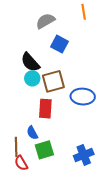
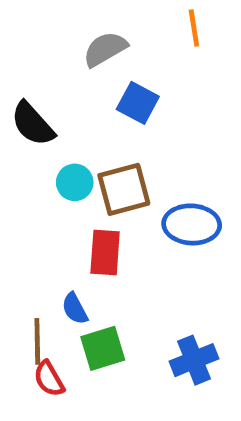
black semicircle: (30, 62) -> (33, 124), moved

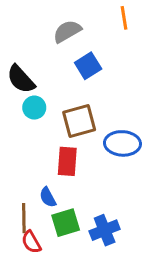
blue square: (138, 103) -> (88, 66), turned 30
cyan circle: (75, 182) -> (34, 108), moved
blue cross: (194, 360) -> (105, 230), moved

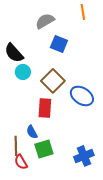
blue square: (88, 66) -> (59, 44), turned -36
brown square: (79, 121) -> (53, 81), turned -30
blue ellipse: (122, 143) -> (82, 96), turned 30
blue cross: (105, 230) -> (84, 156), moved

